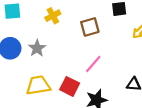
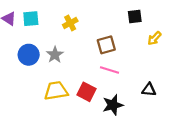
brown square: (90, 27) -> (106, 45), moved
pink line: (93, 64) -> (110, 70), turned 66

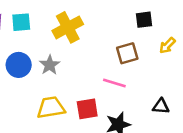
yellow cross: (70, 23) -> (68, 27), size x1.6
brown square: (106, 45) -> (127, 53), moved
red square: (87, 92) -> (87, 109), turned -36

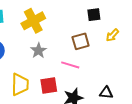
gray star: (50, 65) -> (38, 51), moved
black triangle: (161, 106) -> (106, 93), moved
yellow trapezoid: (51, 108) -> (20, 84), turned 100

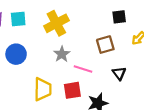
pink line: (70, 65) -> (83, 69), moved
black triangle: (106, 93) -> (119, 73), moved, turned 48

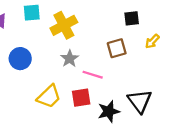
cyan square: (18, 19) -> (32, 13), moved
black triangle: (119, 73) -> (140, 101), moved, size x1.6
yellow trapezoid: (43, 89) -> (49, 96), turned 45

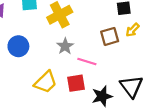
yellow arrow: (152, 41) -> (132, 30), moved

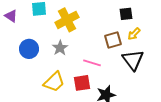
gray star: (65, 46) -> (60, 48), moved
black triangle: (131, 86) -> (133, 60), moved

